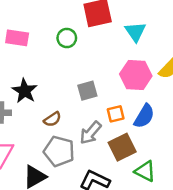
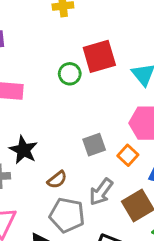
green circle: (67, 38) -> (70, 74), moved
orange square: (116, 114) -> (128, 155), moved, turned -30

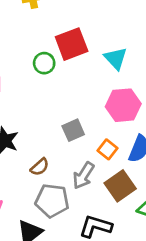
orange square: (128, 155) -> (108, 149), moved

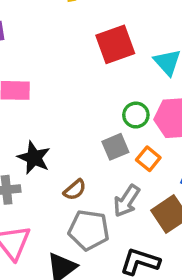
green circle: (44, 63) -> (136, 115), moved
orange square: (108, 149) -> (148, 159), moved

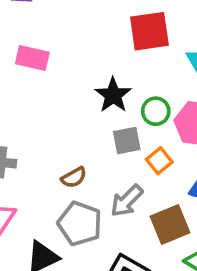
black star: (34, 158) -> (113, 95), moved

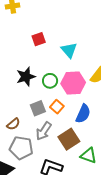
red square: (149, 31) -> (39, 39), size x0.6
black star: (113, 95) -> (26, 77), turned 30
gray square: (127, 141) -> (38, 108), moved

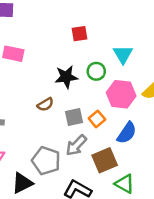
red square: (39, 39) -> (80, 34), moved
green circle: (50, 81) -> (96, 71), moved
brown semicircle: (13, 124) -> (45, 104), moved

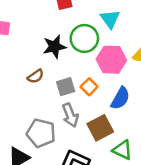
green circle: (96, 71) -> (84, 38), size x1.5
gray arrow: (76, 145) -> (70, 115), turned -60

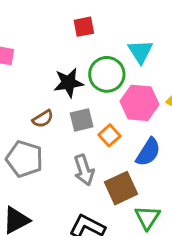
gray square: (66, 87) -> (82, 120), moved
gray pentagon: (41, 133) -> (24, 159), moved
green triangle: (122, 150) -> (147, 217), turned 35

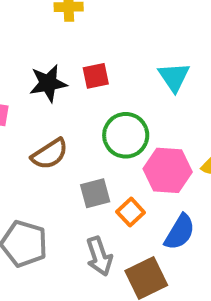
cyan triangle: (140, 52) -> (174, 77), moved
black star: (69, 83) -> (48, 83), moved
brown semicircle: (43, 119) -> (50, 154), moved, size x1.4

